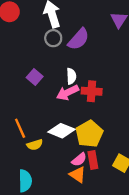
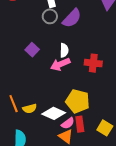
red cross: (92, 91) -> (93, 63), moved
orange line: (20, 128) -> (14, 104), moved
white diamond: (62, 131) -> (54, 113), moved
yellow pentagon: (89, 134) -> (78, 101), turned -30

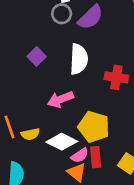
white semicircle: (64, 50) -> (79, 59), size x1.6
pink arrow: (60, 64) -> (60, 99), moved

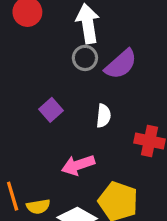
white semicircle: (79, 59) -> (103, 116), size x0.6

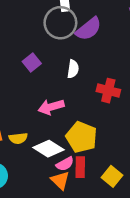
gray circle: (85, 58) -> (60, 23), size x1.6

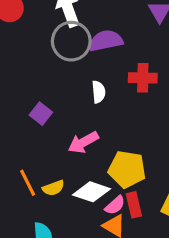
purple semicircle: (89, 29) -> (106, 41), turned -140
purple square: (32, 62) -> (41, 114), moved
red cross: (108, 91) -> (143, 78), moved

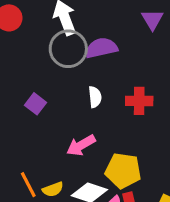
red cross: (143, 78) -> (139, 101), moved
purple square: (41, 114) -> (35, 104), moved

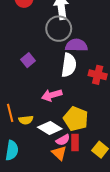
purple semicircle: (101, 48) -> (76, 45), moved
white semicircle: (95, 97) -> (69, 65), size x1.6

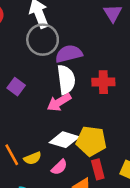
pink arrow: (52, 95) -> (59, 102), moved
white diamond: (50, 128) -> (64, 140), moved
pink semicircle: (63, 140) -> (59, 167), moved

